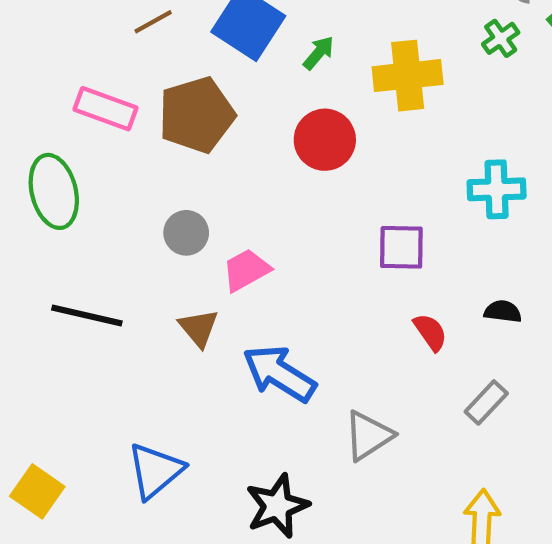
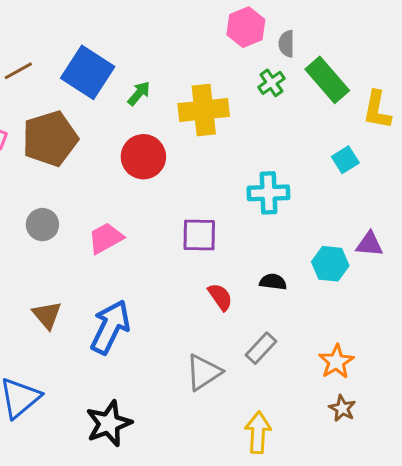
pink trapezoid: (246, 270) -> (106, 238), moved
brown triangle: (199, 328) -> (47, 315), moved
blue arrow: (279, 374) -> (110, 327), turned 84
gray triangle: (368, 436) -> (204, 372), moved

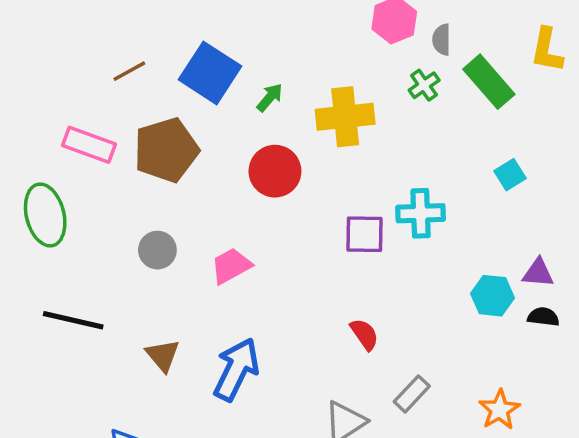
yellow L-shape: (377, 110) -> (547, 50), moved
purple square: (199, 235) -> (364, 234), moved
black semicircle: (273, 282) -> (543, 317), moved

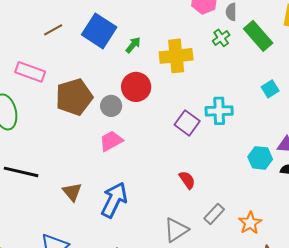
brown pentagon: (166, 150) -> (74, 97), moved
purple square: (364, 234) -> (187, 123), turned 35
gray circle: (157, 250) -> (111, 106), moved
orange star: (499, 410) -> (250, 223), moved

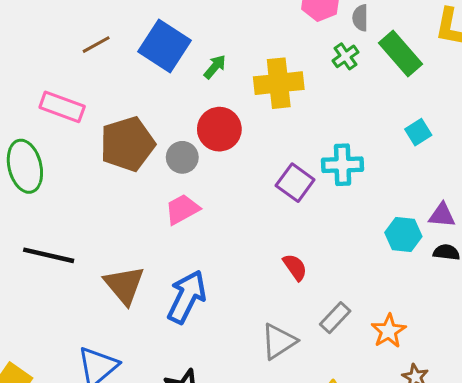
brown triangle: (72, 192) -> (124, 285), size x1.4

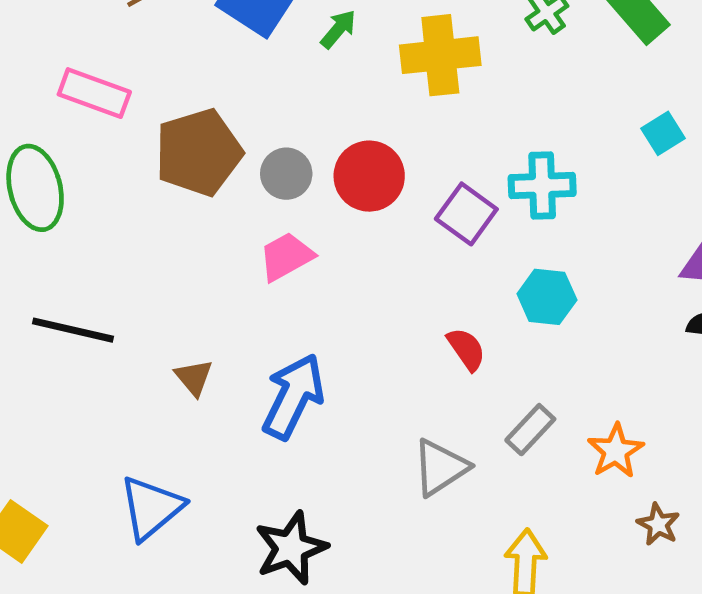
red circle: (219, 129) -> (369, 176), moved
cyan hexagon: (403, 235) -> (547, 297), moved
brown triangle: (124, 285) -> (194, 377), size x0.6

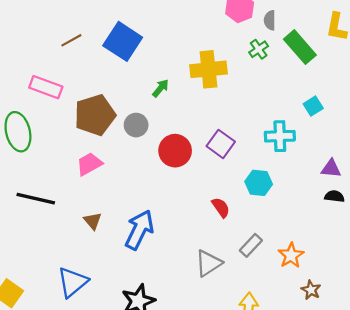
green arrow: (338, 29) -> (161, 88), moved
red circle: (369, 176) -> (175, 151), moved
cyan cross: (542, 186) -> (280, 136), moved
pink trapezoid: (286, 257) -> (89, 164), moved

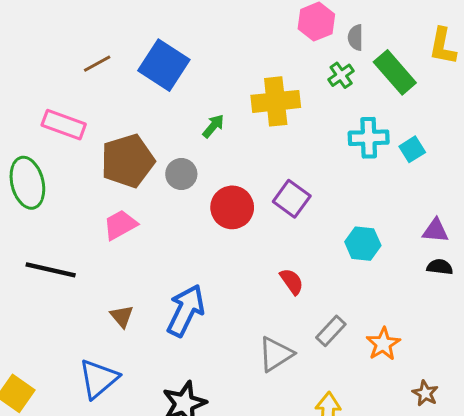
cyan cross: (280, 136) -> (369, 138), moved
cyan hexagon: (259, 183) -> (363, 244), moved
brown triangle: (93, 221) -> (122, 316), moved
brown star: (311, 290) -> (425, 393), moved

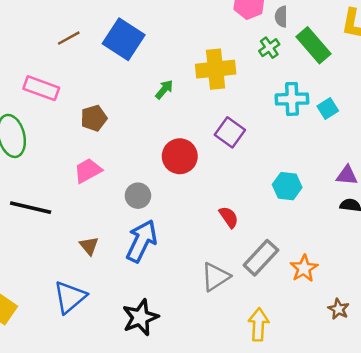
brown pentagon: (128, 161) -> (94, 118), size x0.6
gray circle: (181, 174) -> (138, 196), moved
purple square: (292, 199) -> (230, 132), moved
gray rectangle: (331, 331) -> (261, 258), size x1.4

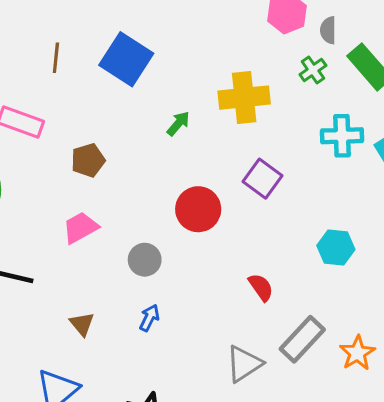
brown line: (69, 38) -> (56, 58), turned -55
blue arrow: (142, 241) -> (149, 318), size x0.5

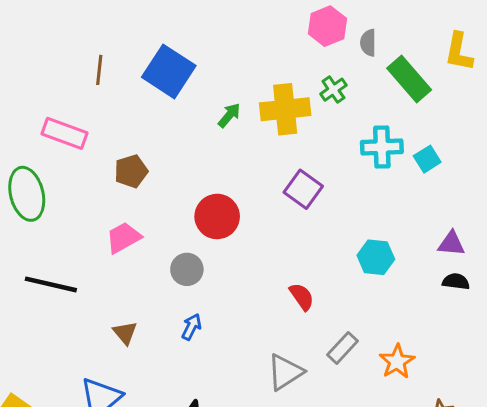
green cross: (313, 70) -> (333, 90), moved
green arrow: (178, 124) -> (229, 115), moved
red circle: (198, 209) -> (217, 216), moved
gray rectangle: (302, 339) -> (343, 348), size x0.7

